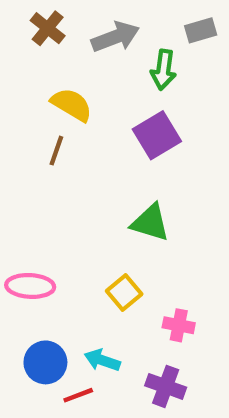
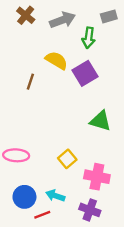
yellow semicircle: (72, 105) -> (57, 60), moved
green triangle: (150, 223) -> (100, 121), moved
pink cross: (179, 325) -> (97, 177), size x1.5

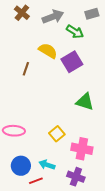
green arrow: (89, 38) -> (75, 32), turned -66

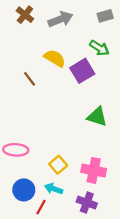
green arrow: (75, 32) -> (99, 48), moved
brown line: (26, 69) -> (30, 79), turned -56
yellow square: (57, 134) -> (58, 165), moved
red line: (36, 181) -> (41, 207), turned -40

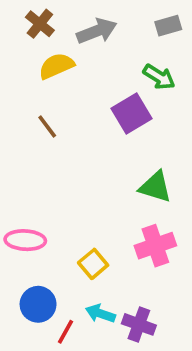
yellow semicircle: (55, 58) -> (56, 66), moved, turned -55
pink cross: (94, 170) -> (155, 246), moved, turned -30
cyan arrow: (54, 189) -> (100, 313), moved

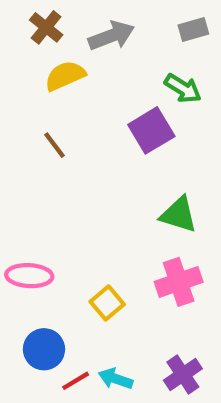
cyan arrow: (100, 313) -> (116, 379), moved
purple cross: (139, 324) -> (183, 375), moved, turned 36
red line: (66, 332) -> (76, 381), turned 30

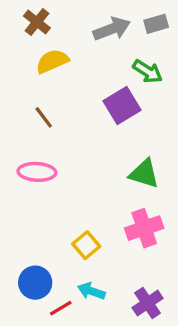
gray arrow: (111, 36) -> (112, 29), moved
pink ellipse: (29, 276) -> (37, 172), moved
cyan arrow: (116, 379) -> (91, 291), moved

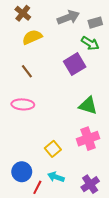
gray rectangle: (156, 24) -> (95, 23), moved
red line: (61, 308) -> (37, 187), turned -32

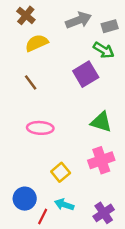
pink ellipse: (23, 104) -> (40, 128), moved

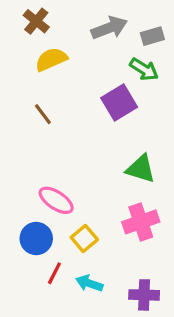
pink ellipse: (40, 128) -> (56, 200), moved, turned 30
blue circle: (25, 199) -> (36, 239), moved
purple cross: (104, 213) -> (144, 295), turned 36
red line: (43, 217) -> (54, 273), moved

